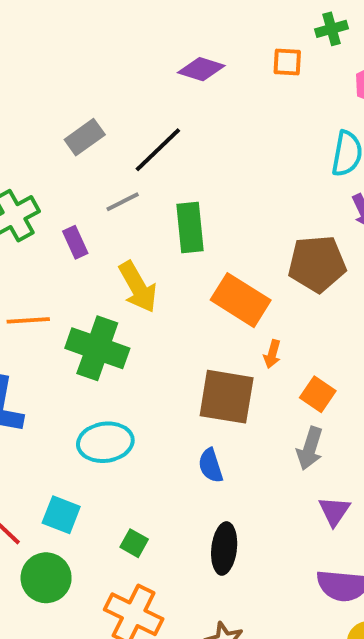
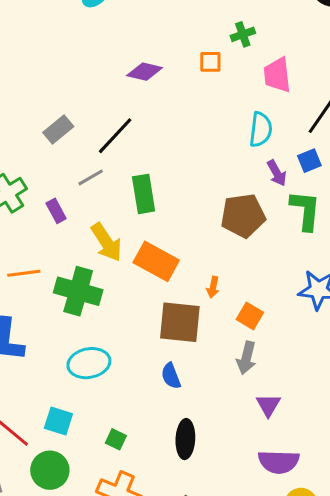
orange rectangle: (241, 300) -> (156, 261), moved

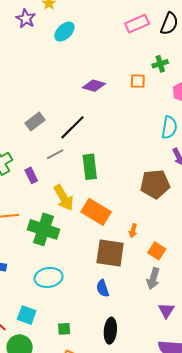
green square: (116, 439) -> (64, 329), turned -32

